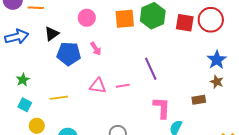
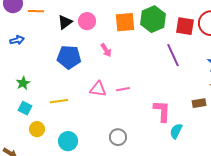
black triangle: (52, 34) -> (65, 22), moved
blue arrow: (17, 37) -> (17, 40), size x0.6
pink arrow: (96, 49) -> (106, 50), moved
purple line: (151, 69) -> (173, 55), moved

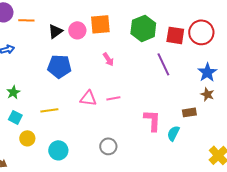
orange square: (125, 22) -> (100, 24), moved
pink arrow: (106, 50) -> (108, 59), moved
cyan semicircle: (176, 131) -> (173, 133), moved

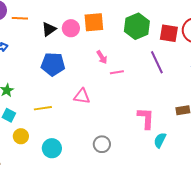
pink line: (113, 98) -> (117, 72), moved
cyan semicircle: (173, 133) -> (160, 140), moved

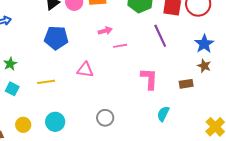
pink arrow: (102, 57) -> (105, 31), turned -72
pink L-shape: (146, 118) -> (149, 79), moved
yellow circle: (21, 136) -> (23, 125), moved

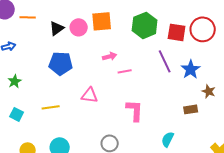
blue star: (204, 44) -> (191, 69), moved
green star: (10, 64) -> (15, 81), moved
pink L-shape: (149, 79) -> (135, 110), moved

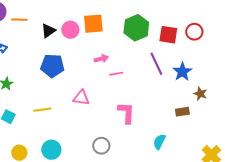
red circle: (203, 29) -> (194, 32), size x0.7

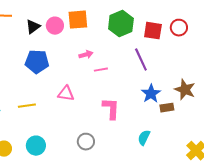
blue star: (182, 72) -> (151, 94), moved
brown star: (200, 94) -> (185, 90), size x1.5

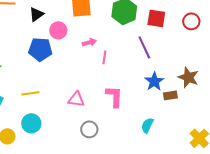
pink circle: (55, 26) -> (58, 30), moved
red circle: (179, 28) -> (191, 21), moved
pink line: (101, 70) -> (104, 57), turned -72
pink triangle: (66, 94) -> (76, 99), moved
cyan circle: (36, 146) -> (31, 123), moved

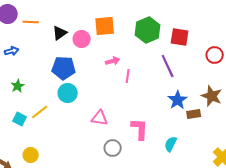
red circle: (191, 21) -> (215, 55), moved
pink circle: (58, 30) -> (82, 39), moved
yellow line: (30, 93) -> (40, 112), moved, turned -30
pink L-shape: (114, 96) -> (140, 129), moved
cyan circle: (31, 123) -> (68, 93), moved

